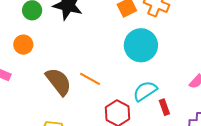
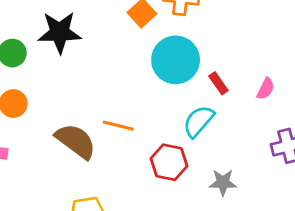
red rectangle: (164, 107) -> (218, 83), moved

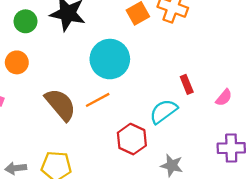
cyan circle: (176, 60) -> (110, 59), moved
orange line: (118, 126) -> (98, 100), turned -55

